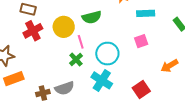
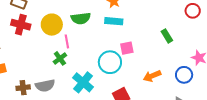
cyan rectangle: (146, 13) -> (114, 21), moved
red cross: (33, 31) -> (21, 25), turned 36
cyan circle: (107, 54) -> (110, 62), moved

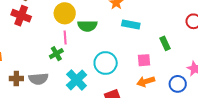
green semicircle: (81, 18) -> (87, 26), moved
cyan rectangle: (114, 21) -> (131, 25), moved
yellow circle: (52, 25) -> (65, 13), moved
pink square: (127, 48) -> (144, 60), moved

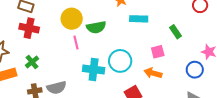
green cross: (56, 54) -> (32, 62), moved
cyan cross: (77, 80) -> (94, 69), moved, turned -30
orange arrow: (146, 81) -> (153, 73), moved, turned 42

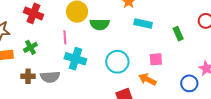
green rectangle: (176, 32) -> (178, 34), moved
pink line: (76, 42) -> (65, 37), moved
cyan cross: (94, 69) -> (75, 59), moved

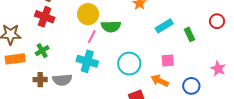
cyan rectangle: (143, 24) -> (164, 26), moved, turned -42
pink line: (65, 37) -> (92, 37), moved, turned 32
blue circle: (189, 83) -> (191, 86), moved

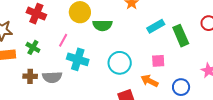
green rectangle: (189, 34) -> (181, 36), size x1.5
pink line: (92, 37) -> (63, 40), moved
green cross: (42, 51) -> (33, 47), turned -32

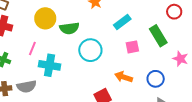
green rectangle: (181, 36) -> (158, 36), moved
pink square: (158, 61) -> (132, 47), moved
cyan circle: (120, 63) -> (90, 50), moved

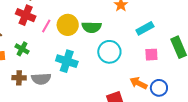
yellow circle: (45, 18) -> (68, 25), moved
pink line: (32, 48) -> (46, 26), moved
blue circle: (156, 79) -> (159, 88), moved

